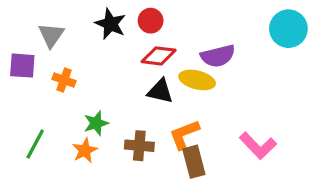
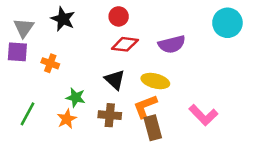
black star: (110, 24) -> (63, 19), moved
gray triangle: (51, 35) -> (24, 28), moved
yellow ellipse: (197, 80) -> (155, 81), moved
black triangle: (160, 91) -> (115, 80), moved, turned 30
green star: (96, 123) -> (76, 97), turned 30

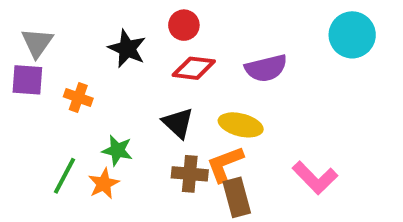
black star: (63, 19) -> (127, 49), moved
green line: (27, 114) -> (65, 176), moved
brown cross: (110, 115) -> (190, 174), moved

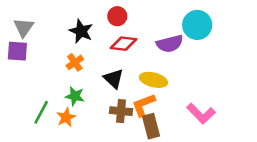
cyan circle: (352, 35) -> (197, 25), moved
orange cross: (78, 98) -> (75, 62), moved, turned 35

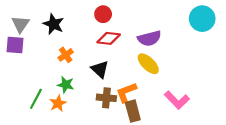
cyan circle: (197, 25) -> (202, 19), moved
black star: (81, 31) -> (54, 24), moved
yellow ellipse: (153, 80) -> (148, 64), moved, turned 30

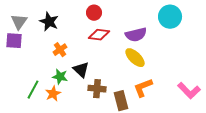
cyan circle: (202, 19) -> (170, 17), moved
black triangle: (100, 69) -> (81, 70), moved
orange L-shape: (126, 92) -> (143, 88), moved
pink L-shape: (177, 100) -> (189, 91), moved

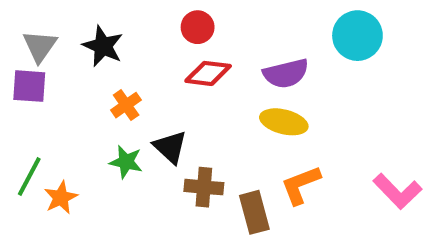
yellow ellipse: (135, 58) -> (284, 122), turned -30
green line: (33, 90) -> (29, 177), moved
orange star: (53, 94) -> (61, 198), moved

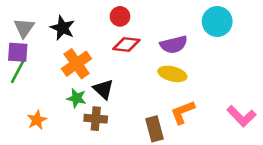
orange cross: (126, 105) -> (77, 64), size x1.6
green line: (29, 177) -> (18, 71), moved
brown cross: (204, 187) -> (96, 119), moved

